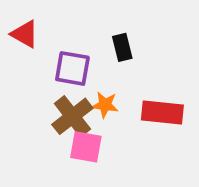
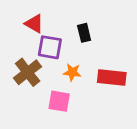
red triangle: (25, 34) -> (34, 24), moved
brown cross: (72, 116) -> (28, 72), moved

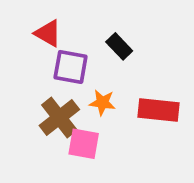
black rectangle: (84, 33) -> (119, 46), turned -30
brown cross: (28, 72) -> (59, 118), moved

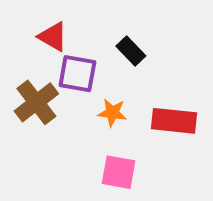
brown cross: (59, 118) -> (36, 102), moved
pink square: (84, 144) -> (119, 172), moved

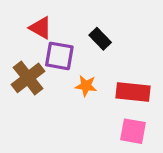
pink square: (119, 172) -> (133, 131), moved

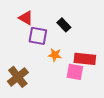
brown cross: (28, 78) -> (18, 77), moved
pink square: (133, 131) -> (75, 72), moved

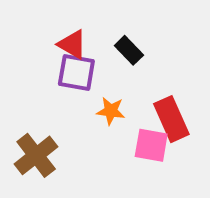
red triangle: (26, 18) -> (72, 44), moved
red rectangle: (85, 59) -> (171, 119), turned 60

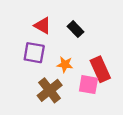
purple square: (76, 73) -> (34, 53), moved
brown cross: (36, 155) -> (50, 90), moved

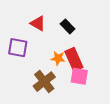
purple square: (34, 53) -> (18, 48), moved
red rectangle: (100, 69) -> (74, 59), moved

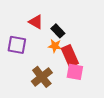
black rectangle: (68, 26) -> (58, 31), moved
orange star: (58, 58) -> (55, 46), moved

